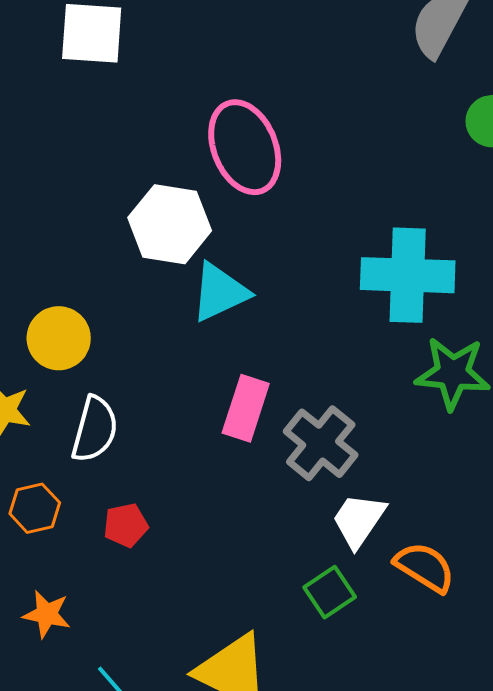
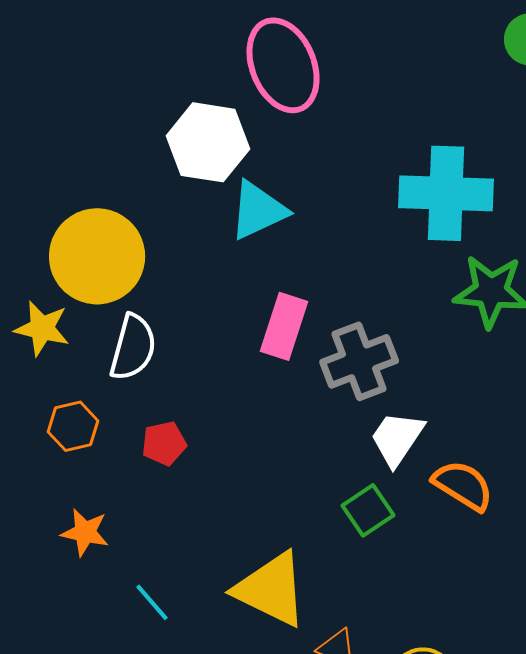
yellow circle: (59, 338) -> (97, 256), size x1.5
gray cross: (321, 443) -> (359, 361), turned 30

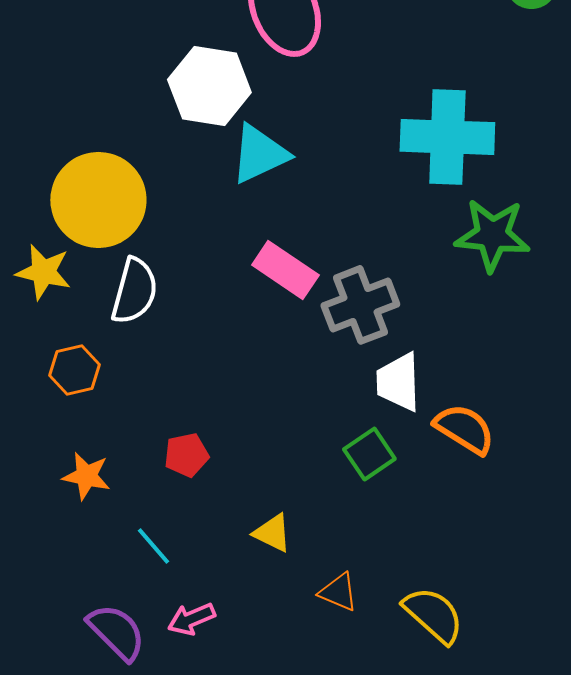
pink rectangle: (284, 326) -> (285, 270), turned -74
white trapezoid: (397, 438) -> (398, 382), turned -36
red pentagon: (164, 443) -> (186, 455), moved
yellow triangle: (271, 589) -> (272, 533), size x0.5

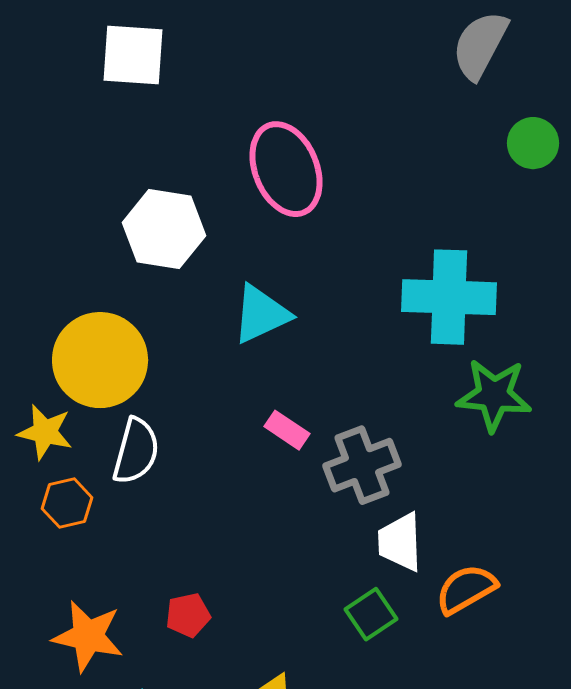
white hexagon: (209, 86) -> (164, 229), moved
pink rectangle: (285, 270) -> (287, 430), size x0.7
orange hexagon: (74, 370) -> (67, 503), moved
orange semicircle: (464, 429) -> (466, 589), turned -62
orange star: (86, 476) -> (88, 636), size x1.5

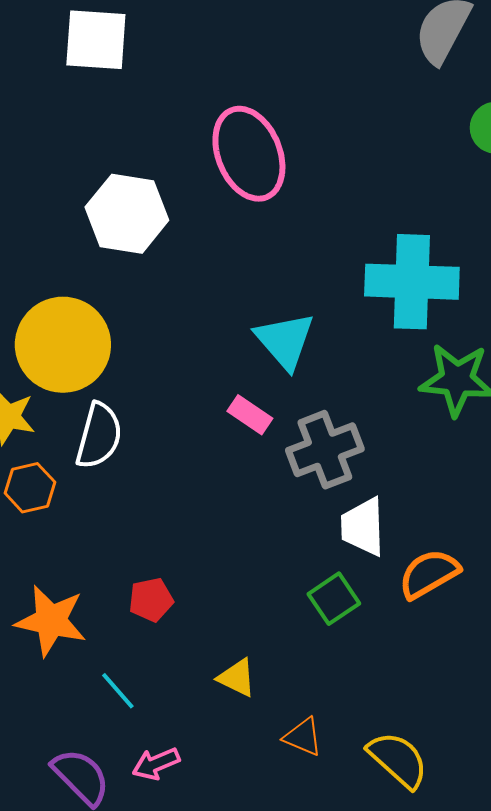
cyan triangle: (261, 314) -> (285, 341), moved, turned -46

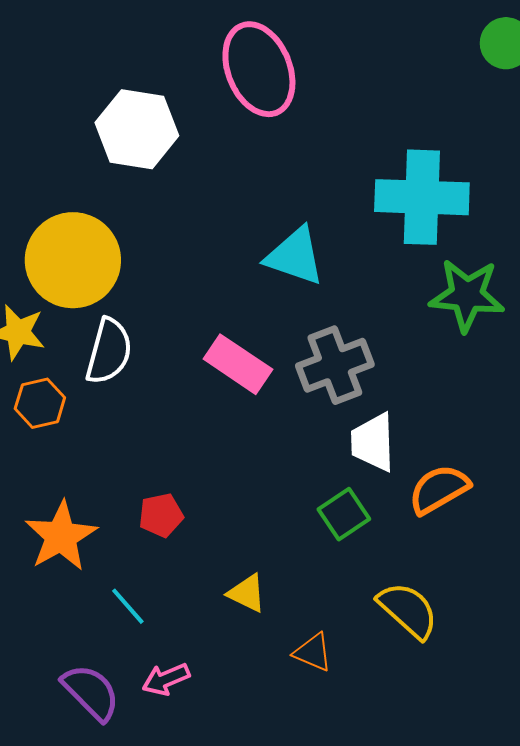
cyan triangle: (285, 341) -> (295, 256), turned -30
pink rectangle: (250, 415) -> (238, 364), moved, size x1.5
orange star: (51, 621) -> (61, 536), turned 30
yellow semicircle: (398, 760) -> (408, 610), moved

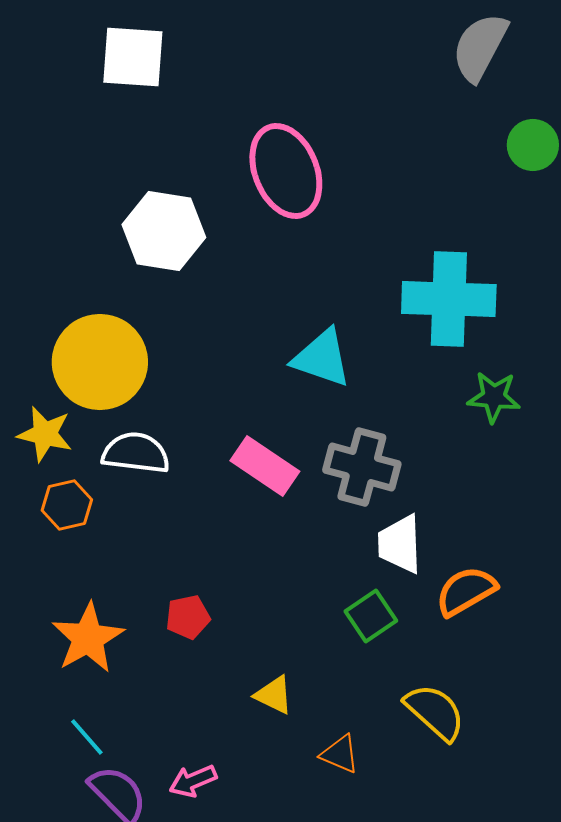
green star: (467, 295) -> (494, 397), size x0.7
white semicircle: (109, 351) -> (136, 453), turned -98
gray cross: (335, 365) -> (362, 467), turned 36
cyan line: (128, 606) -> (87, 737), moved

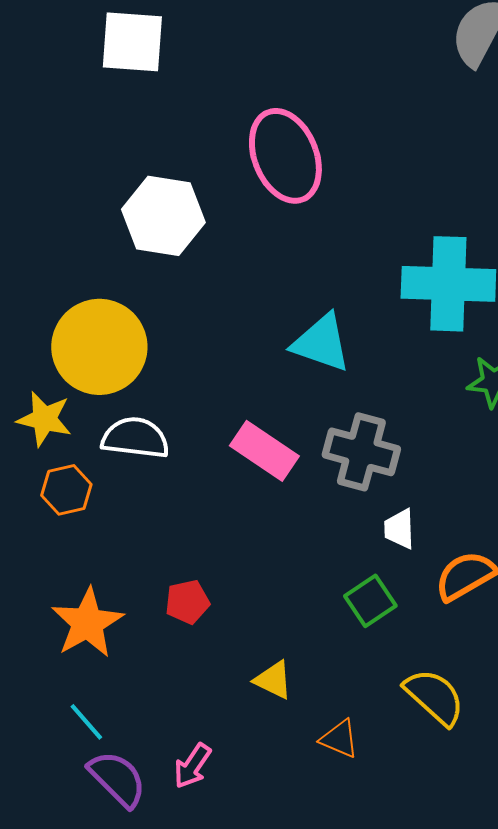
white trapezoid: (400, 544) -> (399, 529), size x0.7
pink arrow: (193, 781) -> (192, 766), turned -33

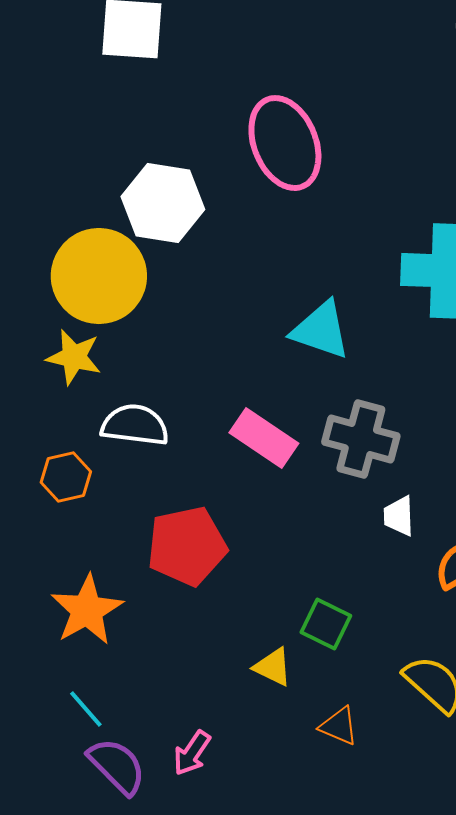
yellow circle: (99, 347) -> (99, 276), moved
yellow star: (44, 419) -> (74, 357), moved
green square: (370, 601) -> (326, 624), moved, turned -30
red pentagon: (187, 602) -> (187, 546), moved, size x1.8

